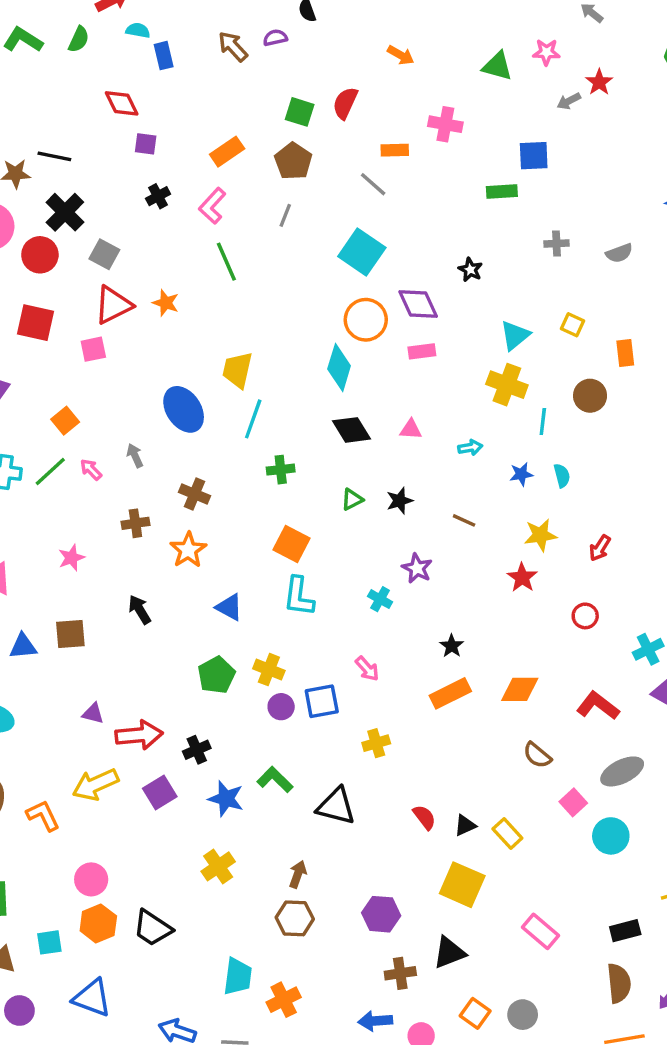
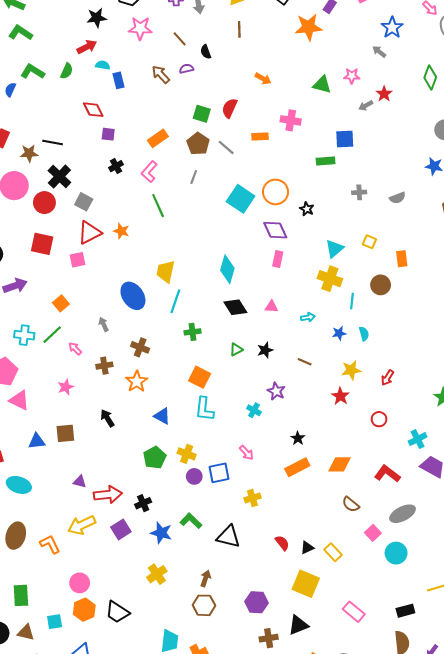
gray line: (373, 184) -> (226, 147), moved
orange circle: (366, 320) -> (276, 192), moved
pink rectangle: (422, 351) -> (278, 259), turned -70
pink arrow: (91, 469) -> (75, 349), moved

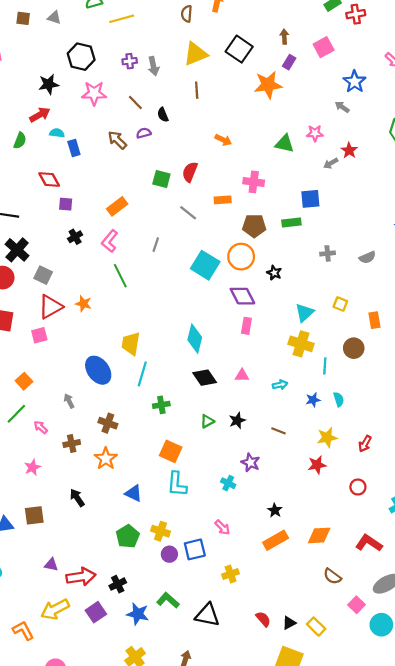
brown pentagon: (198, 144) -> (254, 226), moved, turned -30
red star: (340, 396) -> (317, 465), turned 30

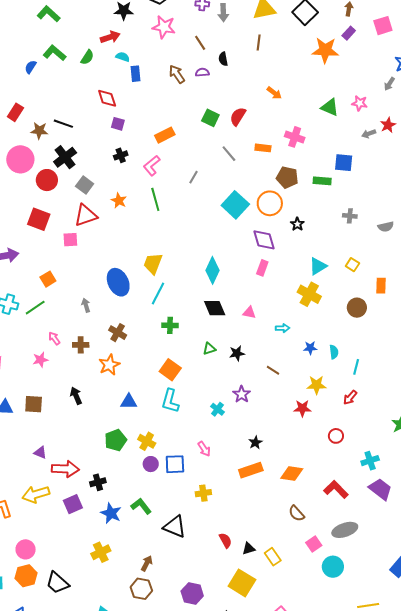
gray arrow: (342, 107) -> (389, 84), turned -104
orange star: (83, 304) -> (119, 201), moved
cyan line: (325, 366) -> (356, 367), moved
pink arrow: (41, 427) -> (54, 338), moved
blue triangle: (134, 493) -> (129, 402), turned -36

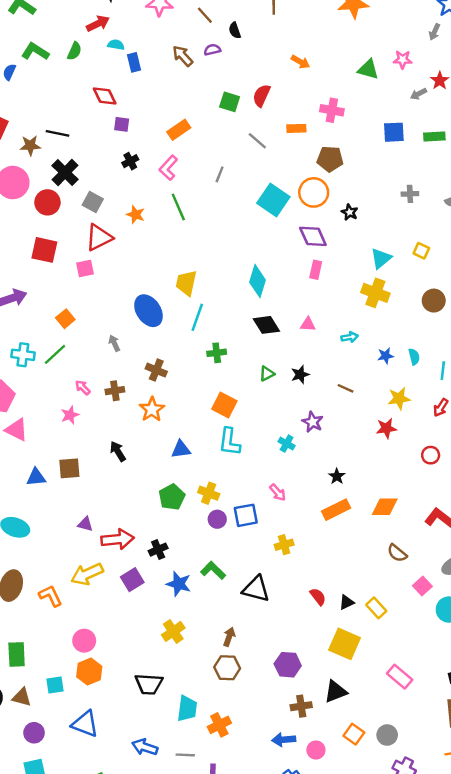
green rectangle: (322, 181) -> (434, 137), moved
black trapezoid: (57, 583) -> (149, 684), moved, turned -30

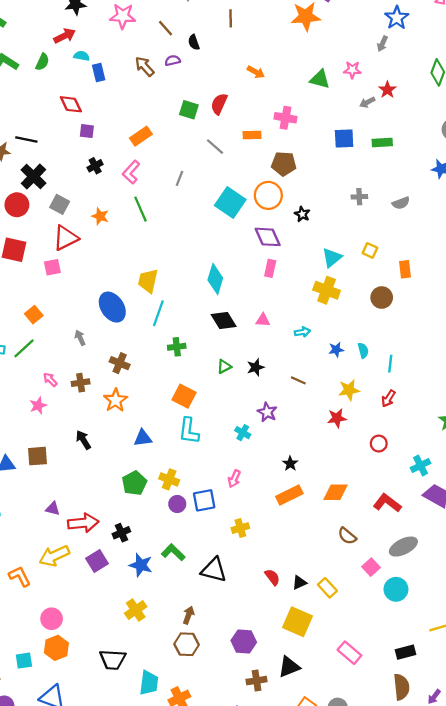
pink arrow: (278, 492) -> (234, 479), turned 66

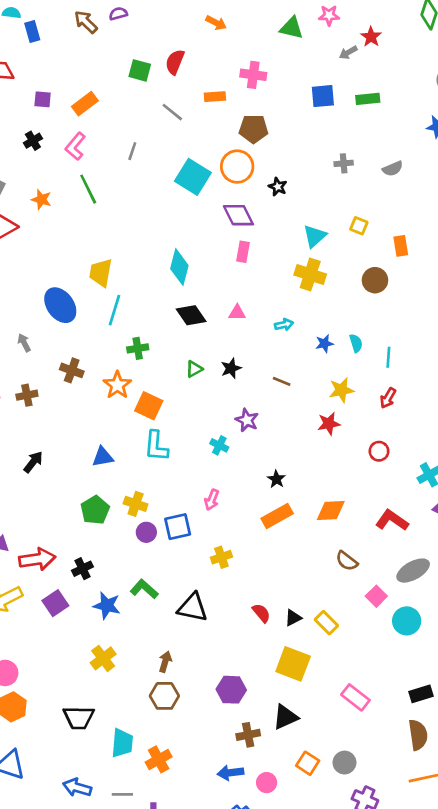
purple square: (87, 131) -> (43, 99), moved
orange star: (116, 400) -> (117, 385), moved
black arrow: (83, 440) -> (33, 462), turned 72

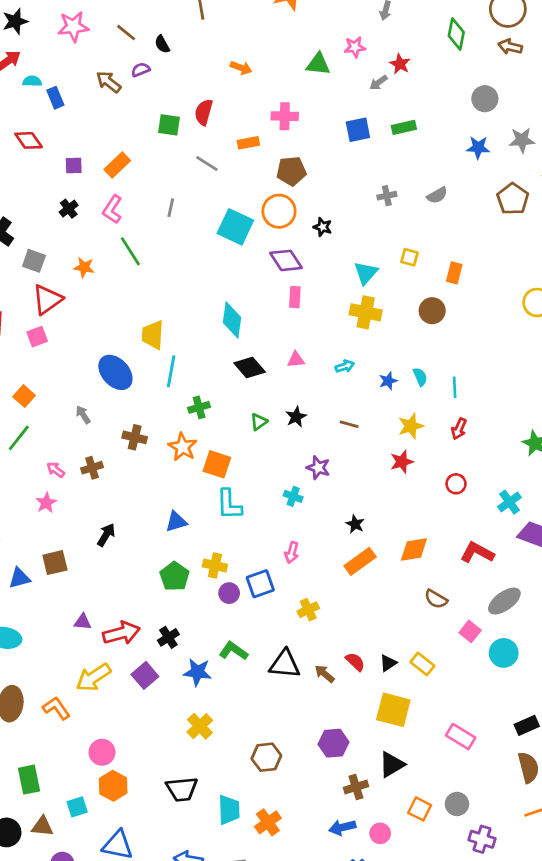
orange rectangle: (401, 246) -> (454, 273), turned 30
brown arrow: (165, 662) -> (325, 674), moved, turned -60

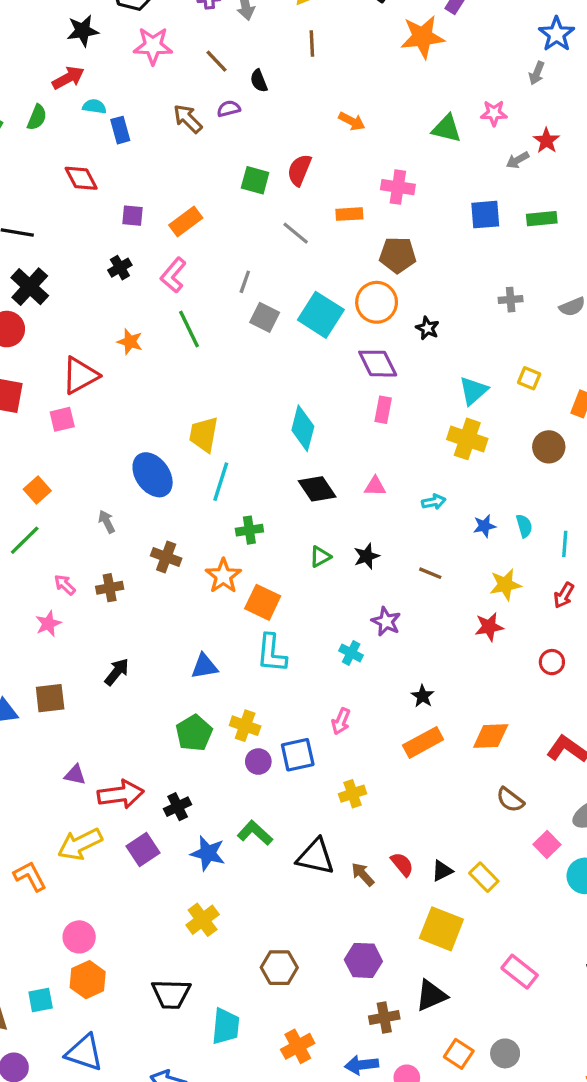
gray square: (34, 261) -> (265, 317), moved
orange cross: (268, 822) -> (298, 1046), moved

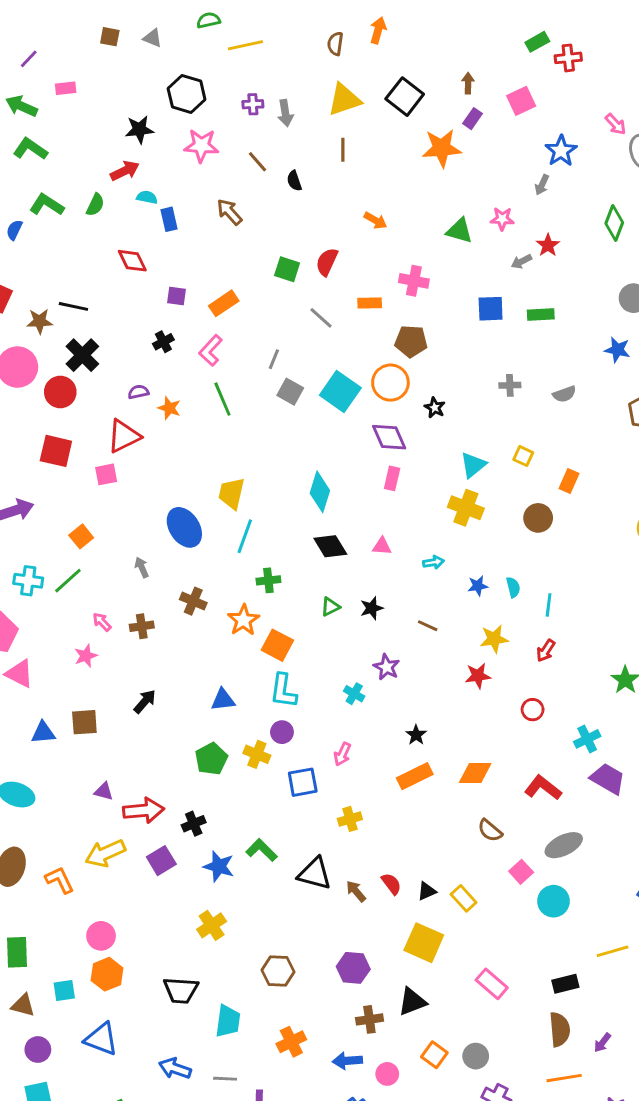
purple semicircle: (229, 109) -> (138, 392), moved
purple circle: (258, 762) -> (282, 732), moved

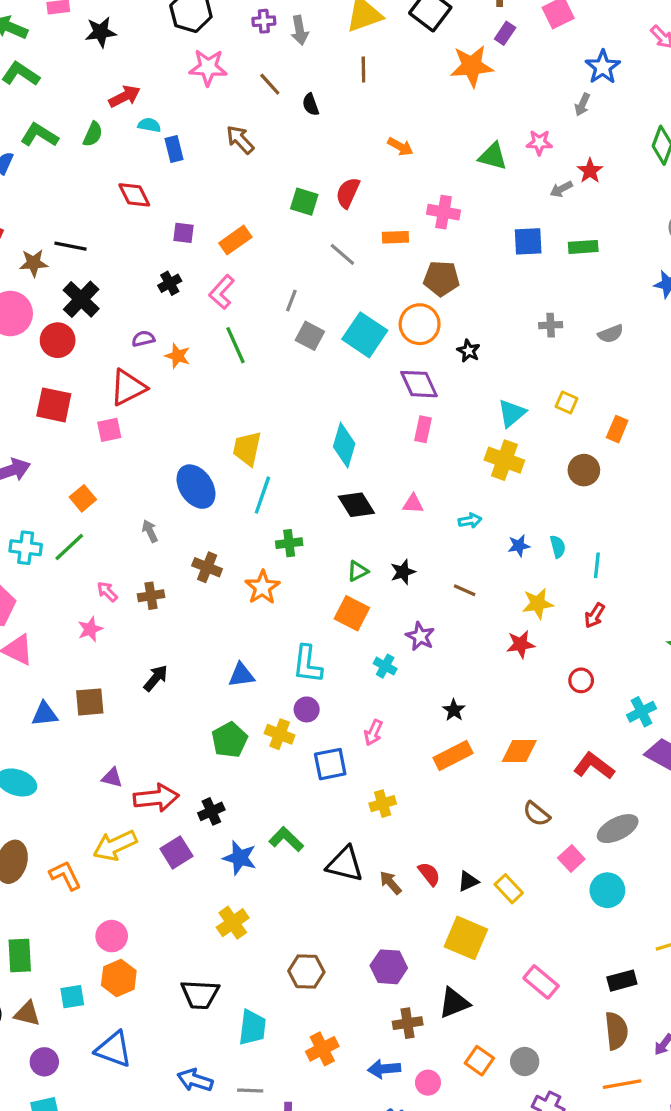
black star: (139, 129) -> (101, 32), moved
orange square: (277, 645) -> (352, 613), moved

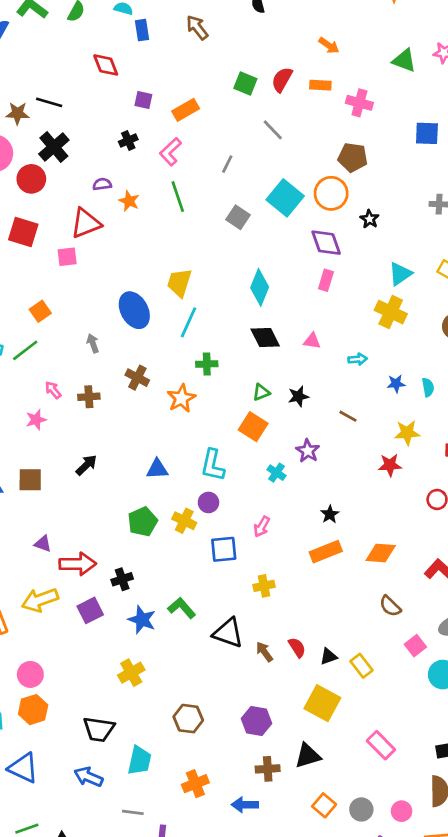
orange rectangle: (395, 237) -> (320, 85), moved
gray square: (310, 336) -> (238, 217), moved
blue arrow: (195, 1080) -> (88, 777), moved
pink circle: (428, 1083) -> (402, 811), moved

